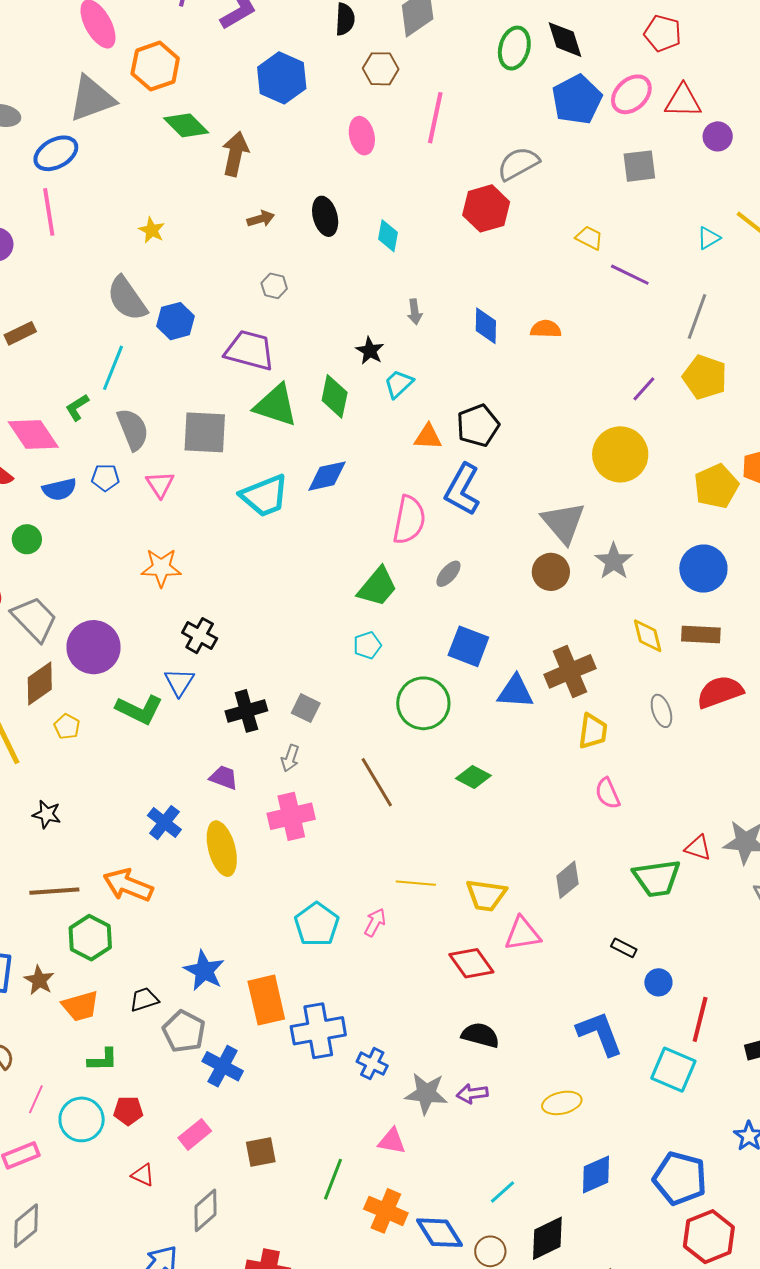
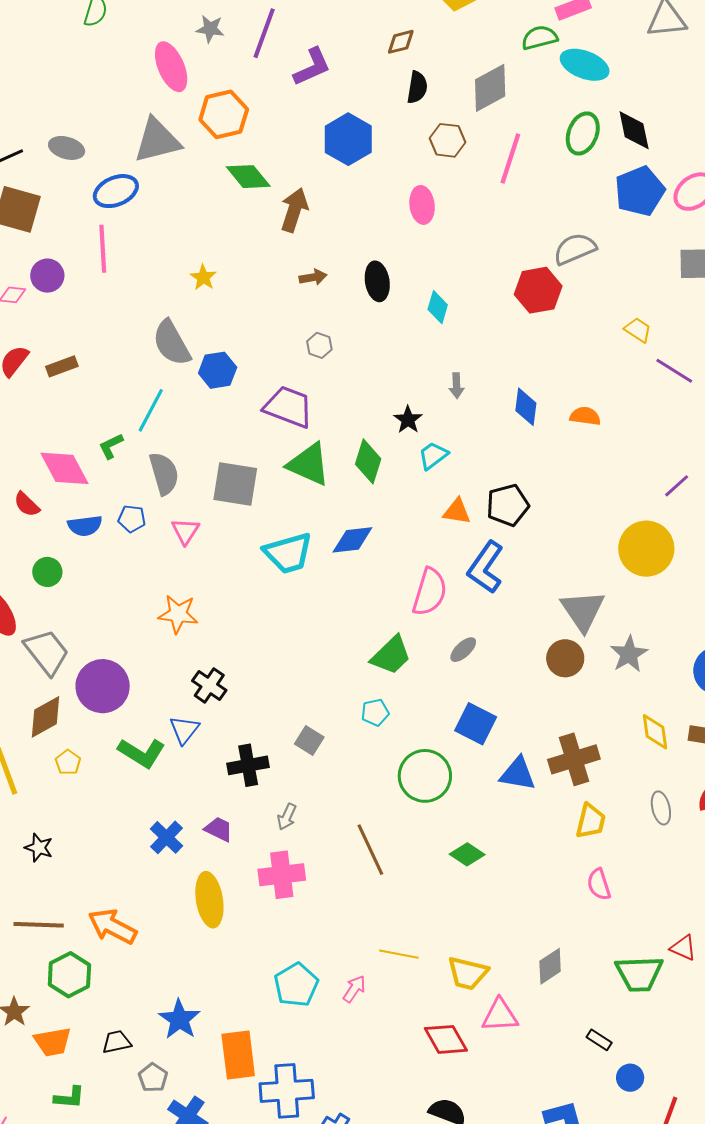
pink line: (435, 118) -> (510, 158), moved
gray square: (306, 708) -> (309, 740), moved
blue cross: (164, 823) -> (167, 837), moved
gray pentagon: (184, 1031) -> (153, 1078), size x0.7

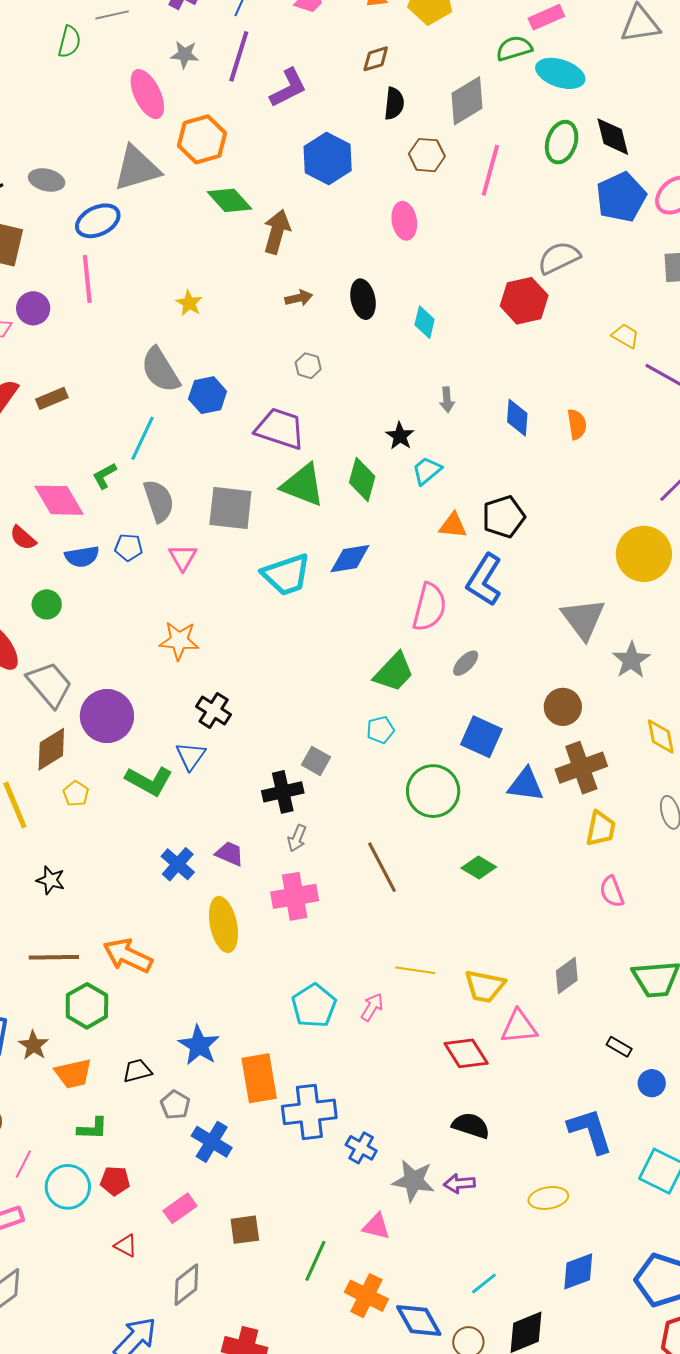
orange semicircle: (585, 416) -> (577, 424), turned 76
brown circle: (565, 658) -> (563, 707), moved
black cross: (248, 765) -> (283, 792), moved

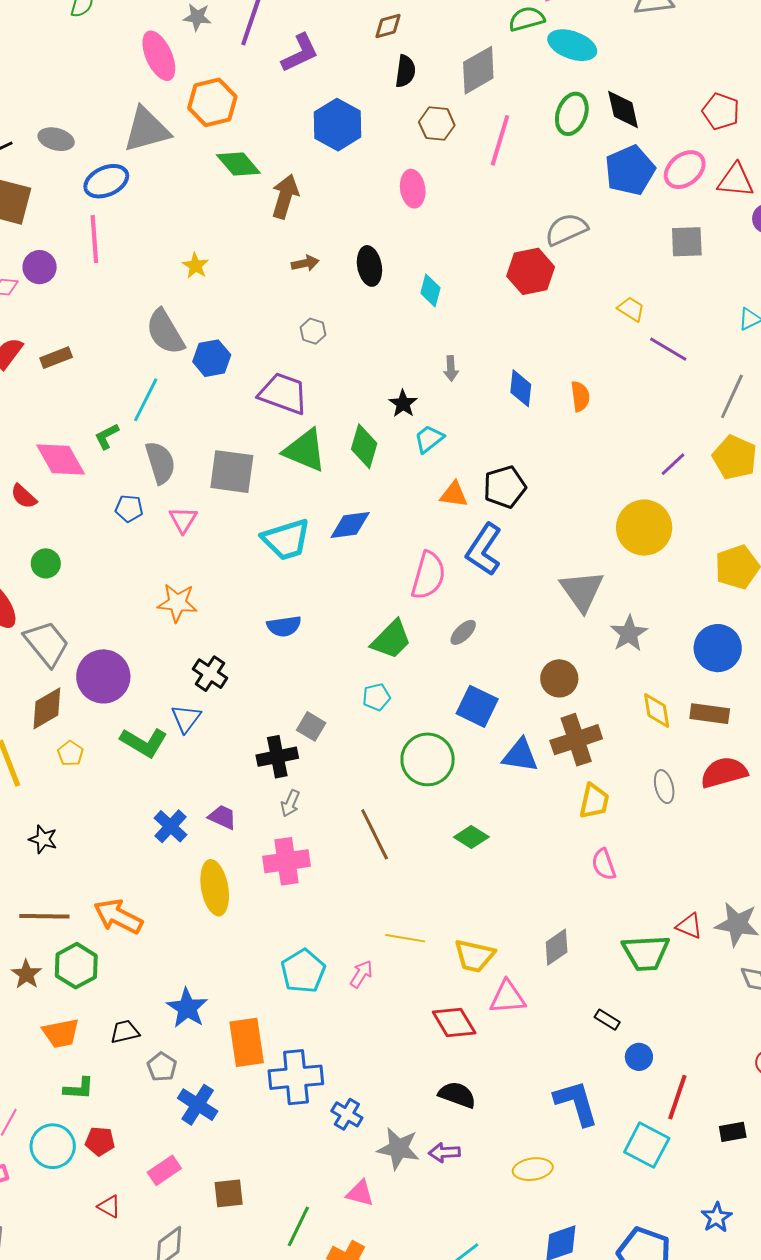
blue semicircle: (82, 557) -> (284, 626), moved
brown star: (34, 1045) -> (26, 974), moved

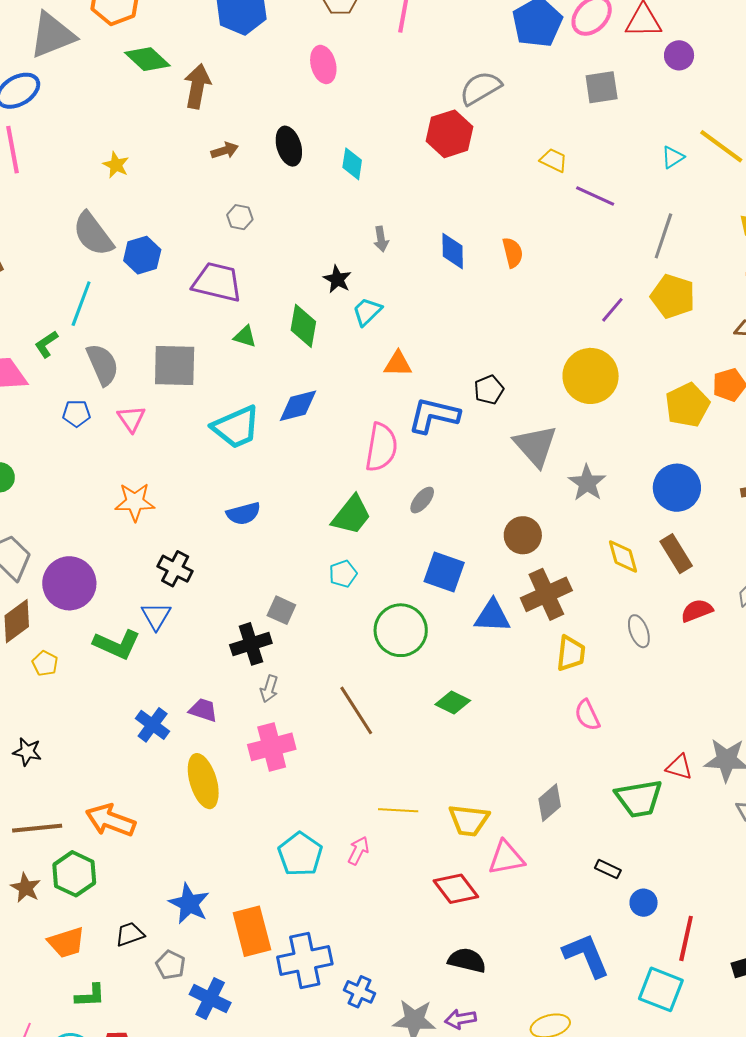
green triangle: (305, 450) -> (245, 336), size x0.5
black pentagon: (505, 487) -> (489, 390), moved, size x0.7
blue L-shape: (484, 550) -> (434, 415), turned 76
brown rectangle: (710, 714) -> (676, 554), turned 57
red semicircle: (724, 772) -> (697, 611), size x0.7

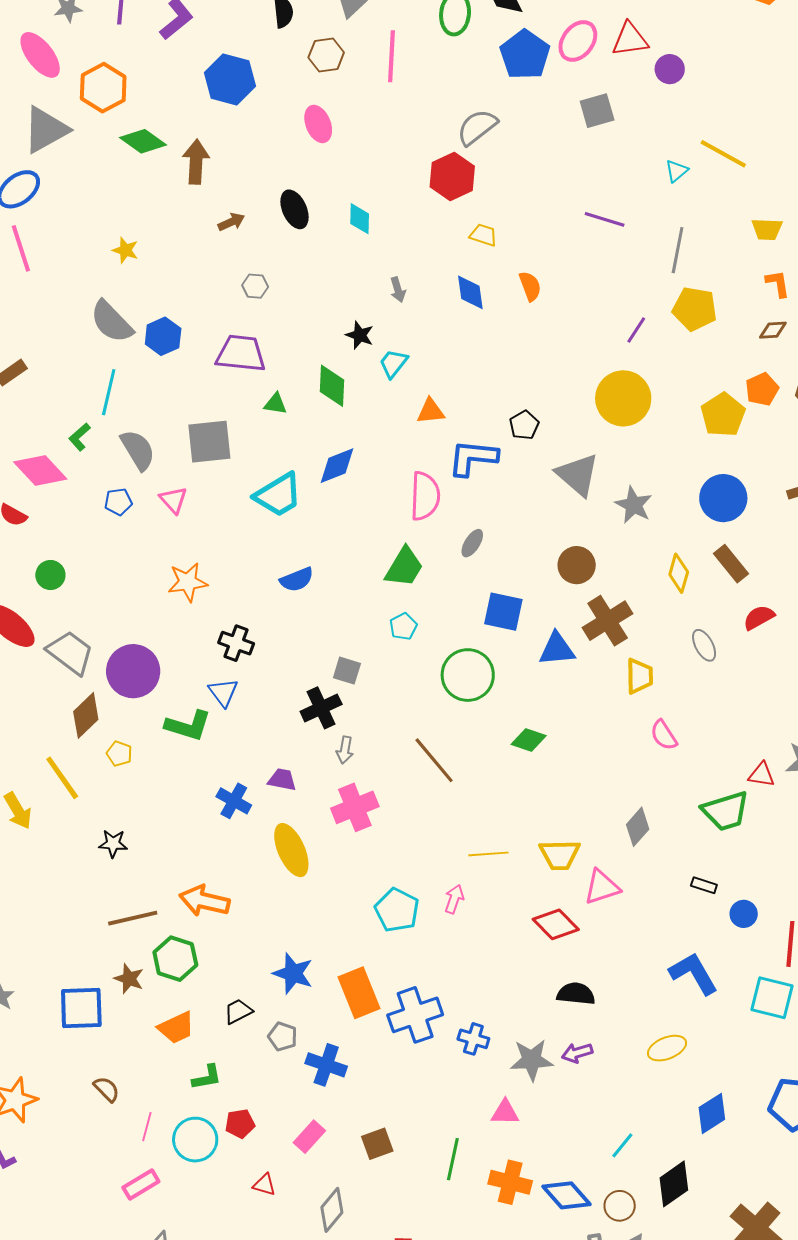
yellow trapezoid: (554, 160) -> (483, 235), moved
yellow diamond: (623, 556) -> (679, 573), turned 39

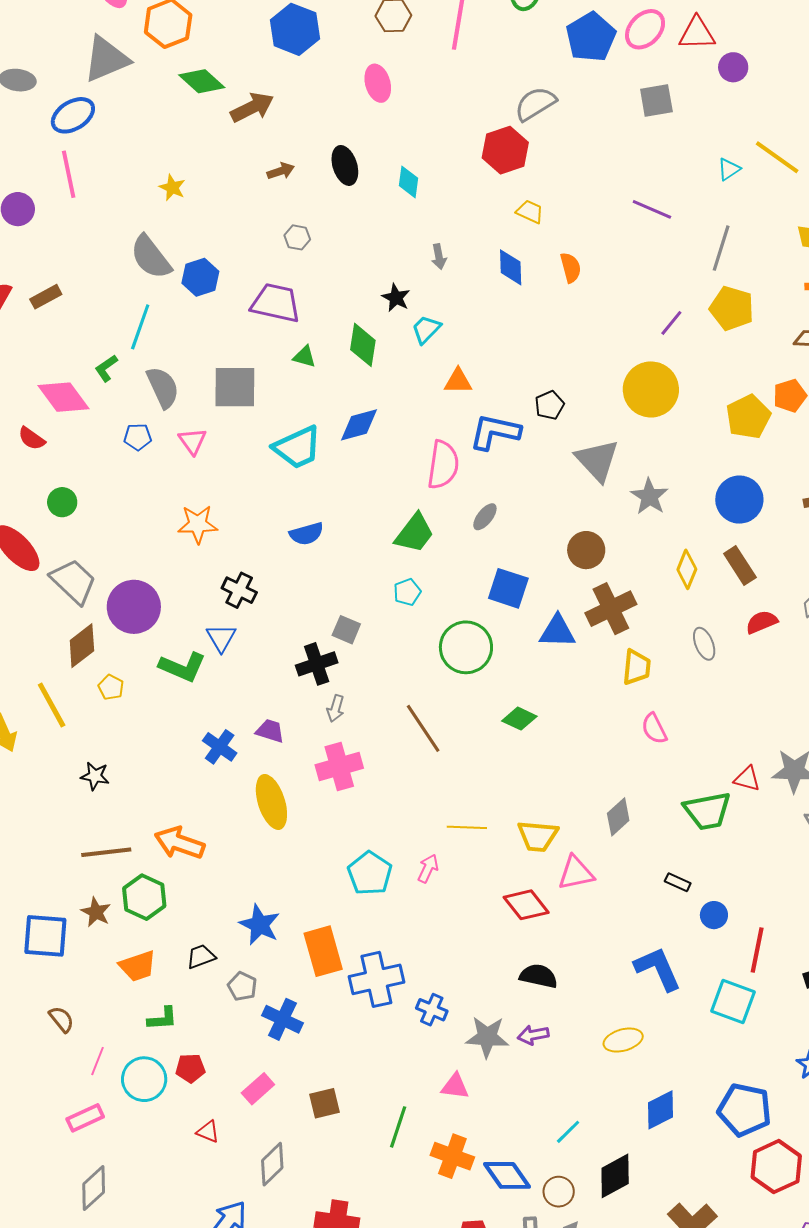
brown arrow: (196, 162) -> (252, 107), turned 54

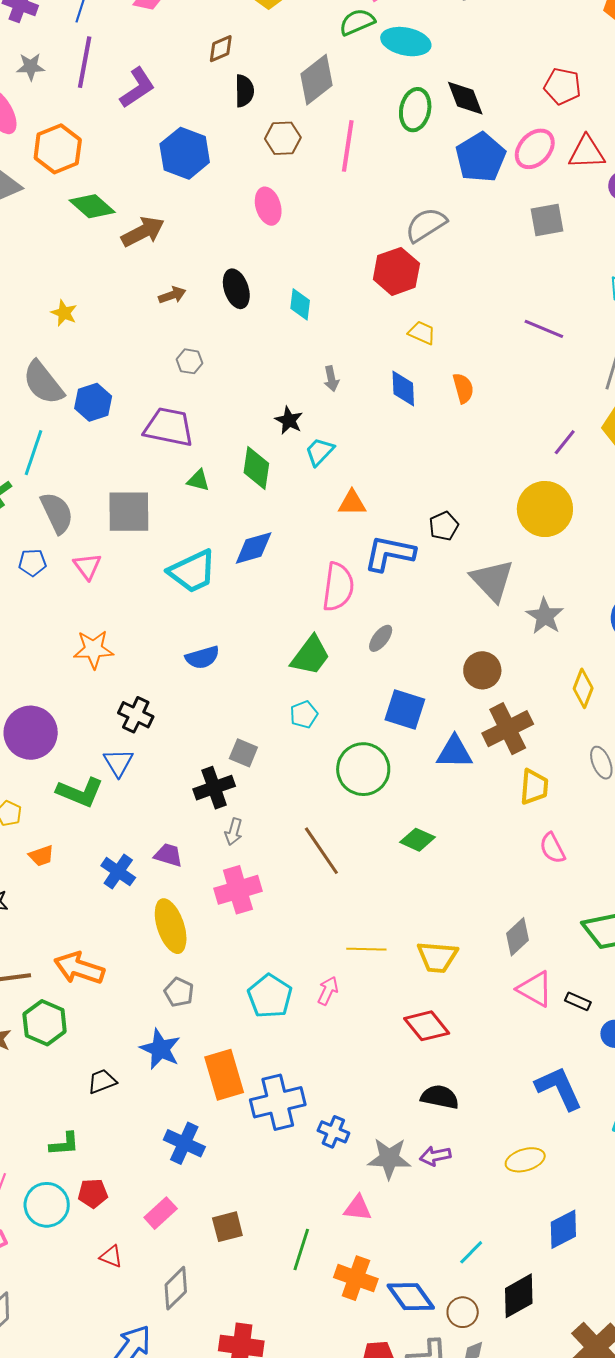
pink triangle: (576, 873) -> (535, 989), moved, turned 42
orange trapezoid: (138, 966) -> (41, 856), moved, size x0.7
gray pentagon: (242, 986) -> (179, 992), moved

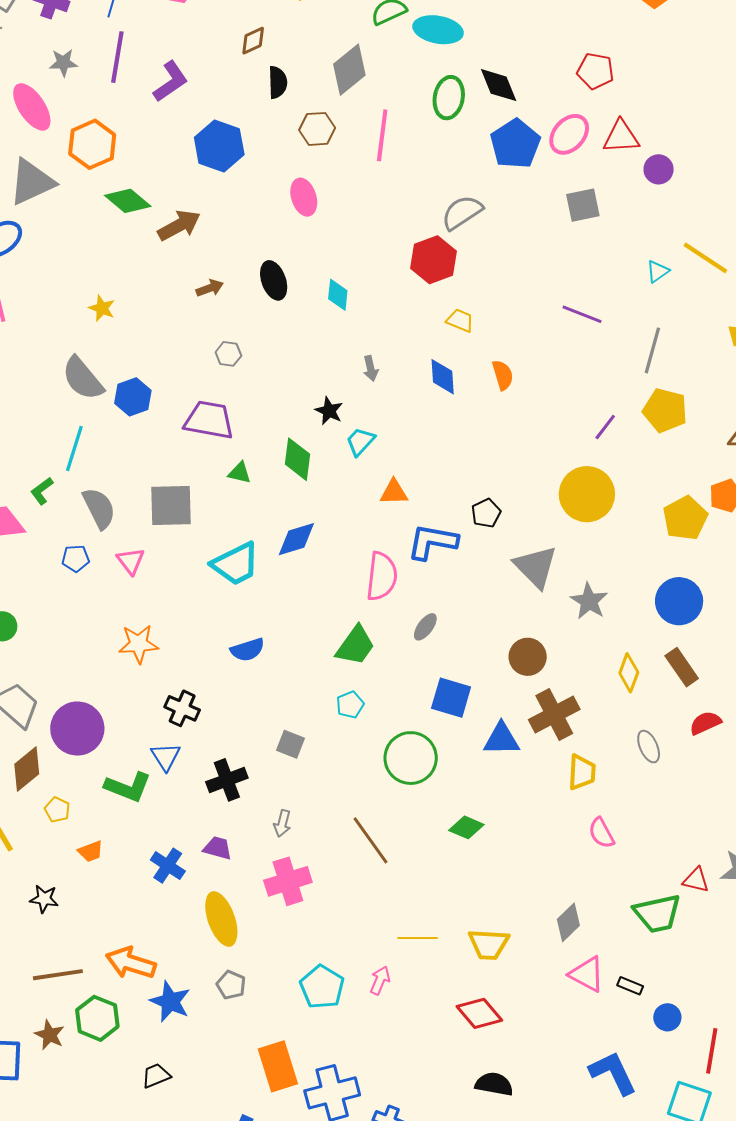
black cross: (214, 788) -> (227, 780), moved
blue star: (160, 1049) -> (170, 1002), moved

